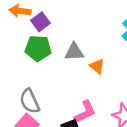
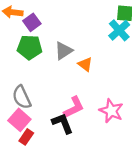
gray triangle: (74, 52) -> (64, 51), turned -30

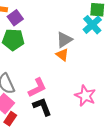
gray triangle: (64, 51) -> (64, 40), moved
pink L-shape: (74, 107) -> (37, 88), moved

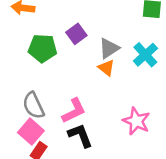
purple square: (15, 18) -> (76, 34), moved
cyan cross: (92, 25) -> (145, 55), moved

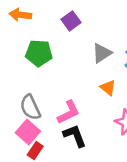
purple square: (76, 34) -> (71, 21), moved
orange triangle: (106, 68) -> (108, 88), moved

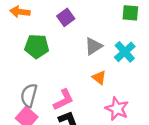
gray semicircle: (30, 107) -> (29, 95), turned 40

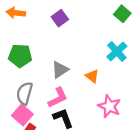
green square: (130, 13) -> (122, 14), turned 35
green pentagon: (37, 46) -> (20, 56), moved
gray triangle: (94, 46) -> (60, 70), moved

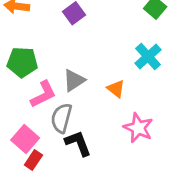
gray semicircle: (24, 93) -> (61, 118), moved
pink L-shape: (58, 98) -> (43, 94), moved

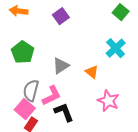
green pentagon: (22, 62) -> (23, 52), turned 30
pink L-shape: (43, 94) -> (52, 96), moved
gray semicircle: (61, 118) -> (31, 90), moved

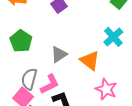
orange triangle: (92, 72) -> (90, 61), size x1.5

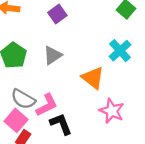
gray triangle: (59, 54) -> (53, 55), moved
gray semicircle: (29, 79) -> (23, 99), turned -75

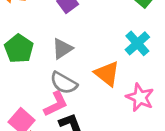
gray semicircle: (23, 99) -> (64, 83), moved
pink star: (112, 111) -> (140, 97), moved

